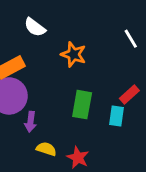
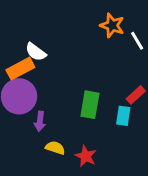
white semicircle: (35, 27) -> (36, 52), moved
orange star: (74, 54) -> (112, 25), moved

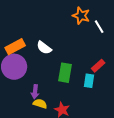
white semicircle: (36, 52) -> (44, 48), moved
purple arrow: (40, 121) -> (35, 92), moved

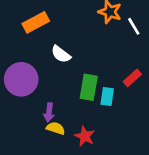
orange rectangle: (15, 47) -> (36, 22), moved
cyan rectangle: (89, 81) -> (107, 97), moved

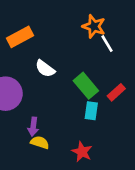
white line: (134, 26) -> (107, 44), moved
green rectangle: (89, 87) -> (86, 86), moved, turned -50
red star: (85, 136) -> (82, 152), moved

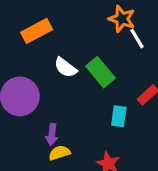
green rectangle: (86, 86) -> (100, 72), moved
yellow semicircle: (40, 142) -> (59, 153), turned -36

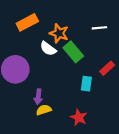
orange star: (122, 19) -> (59, 33), moved
white line: (137, 39) -> (99, 28), turned -64

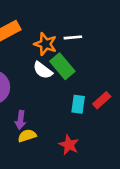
white line: (99, 28) -> (73, 37), moved
white semicircle: (48, 49) -> (43, 70), moved
red rectangle: (107, 68) -> (102, 100), moved

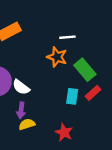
orange star: (45, 44) -> (57, 57), moved
green rectangle: (62, 66) -> (85, 70), moved
white semicircle: (43, 70) -> (21, 87), moved

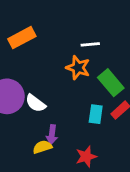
purple arrow: (21, 110) -> (52, 135), moved
red star: (64, 132) -> (86, 156), turned 30

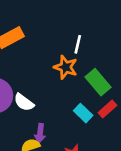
white line: (90, 44) -> (78, 44), turned -72
cyan rectangle: (96, 114) -> (83, 113), turned -54

